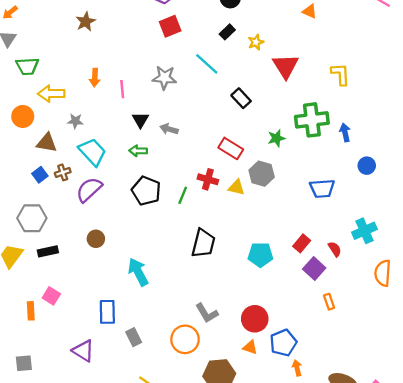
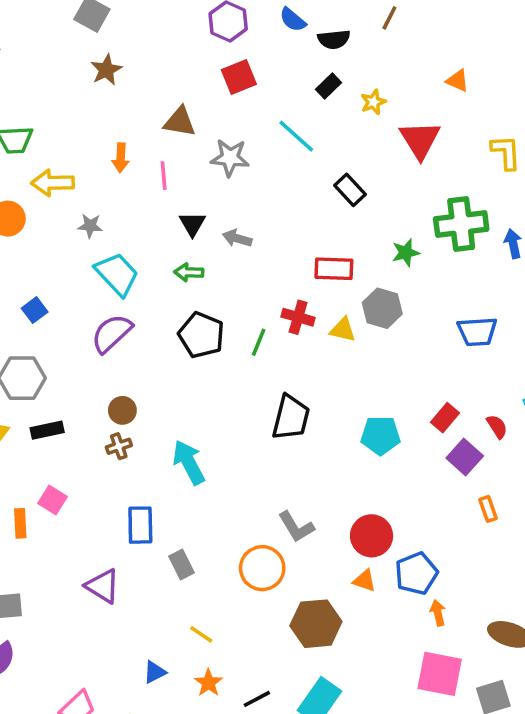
orange triangle: (310, 11) -> (458, 81), moved
brown triangle: (47, 143) -> (180, 122), moved
red rectangle: (231, 148) -> (334, 269), turned -30
brown cross: (63, 172) -> (119, 446), moved

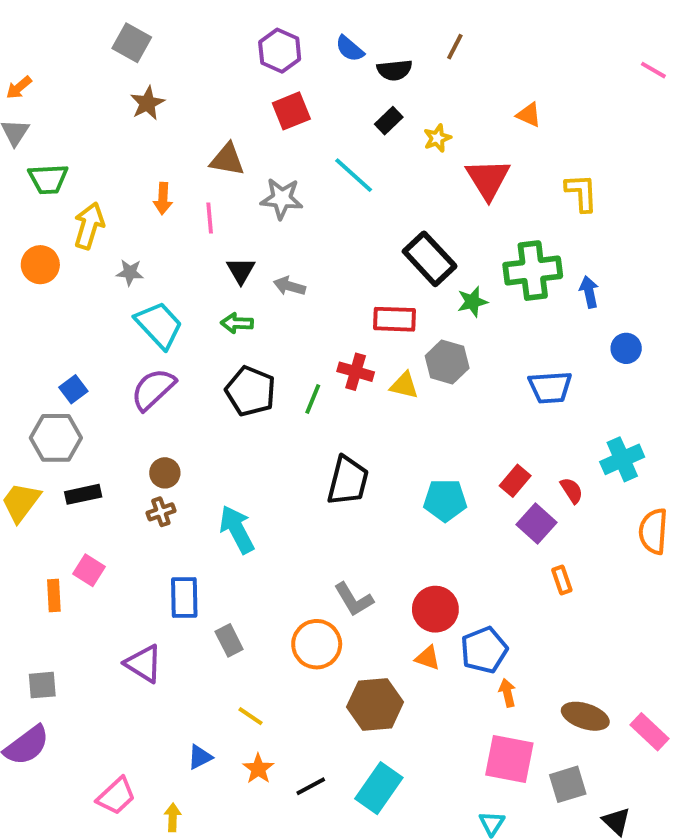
yellow arrow: (53, 183) -> (89, 226), turned 108
black rectangle: (350, 190) -> (430, 259), moved, size x1.5
blue square: (35, 310) -> (73, 389), moved

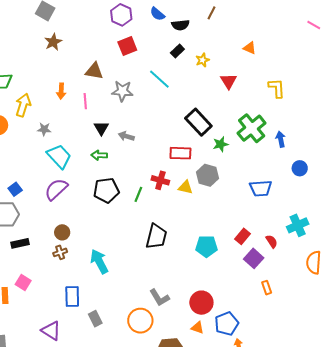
red triangle: (488, 179) -> (229, 81), size x0.7
green cross: (533, 271) -> (252, 128), turned -32
black pentagon: (250, 391) -> (106, 190), turned -30

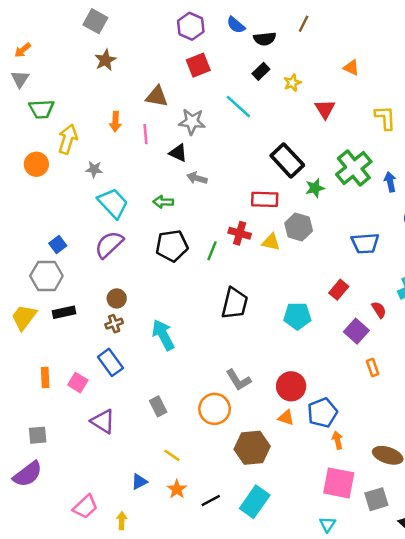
black triangle: (101, 128) -> (178, 153), moved, turned -35
red rectangle: (243, 236) -> (339, 290), moved
pink square: (23, 283) -> (78, 383), moved
blue rectangle: (72, 297) -> (110, 362), moved, turned -35

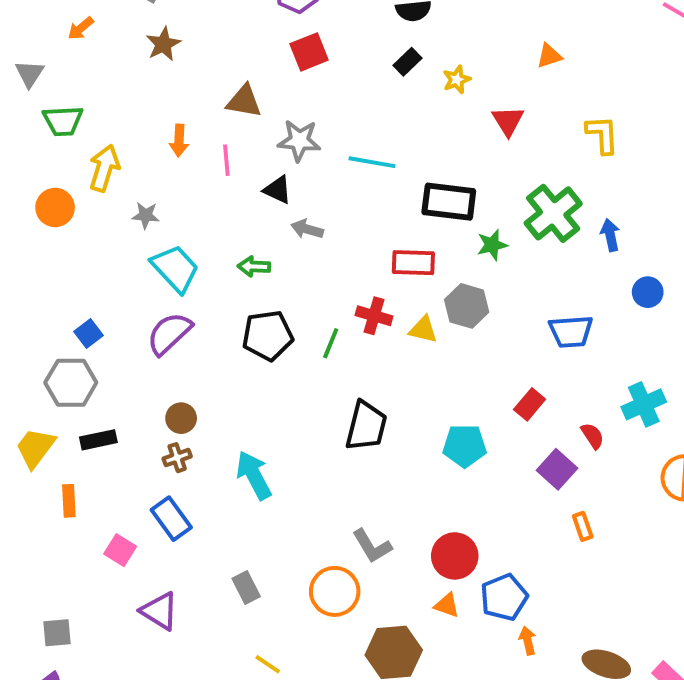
orange arrow: (23, 50) -> (81, 28), moved
orange triangle: (351, 68) -> (549, 56), turned -42
cyan line: (238, 107) -> (372, 162), moved, turned -32
black rectangle: (287, 160) -> (449, 202), turned -40
orange rectangle: (45, 378) -> (69, 501), moved

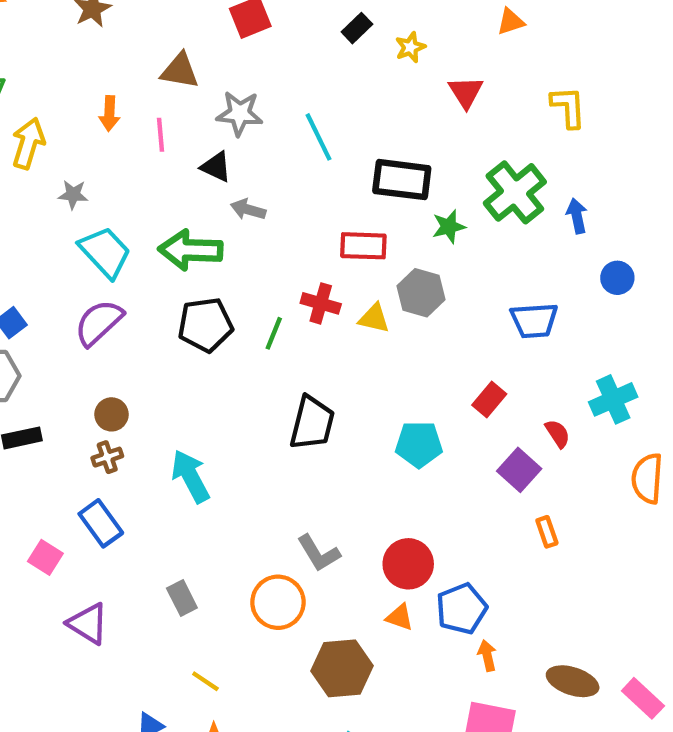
cyan line: (372, 162) -> (319, 137), turned 54
green arrow: (254, 267) -> (190, 250), size x1.8

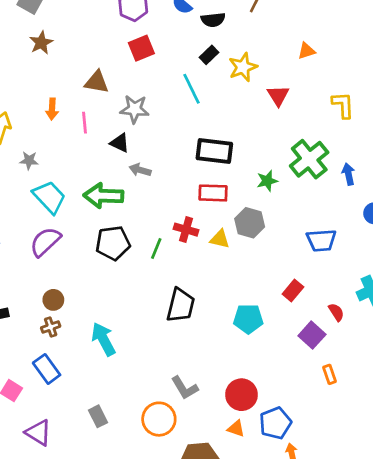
yellow star: (410, 47) -> (243, 67), size x1.5
cyan line: (319, 137) -> (191, 89), moved
black rectangle: (402, 180) -> (214, 151), moved

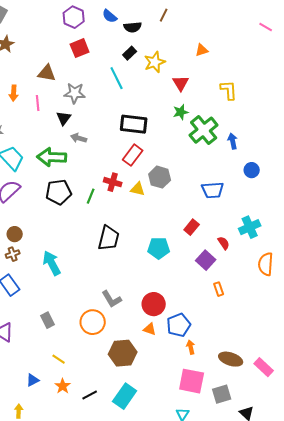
black triangle: (120, 143) -> (64, 118), turned 42
green star: (267, 181) -> (181, 112), moved
red rectangle: (213, 193) -> (133, 155), turned -55

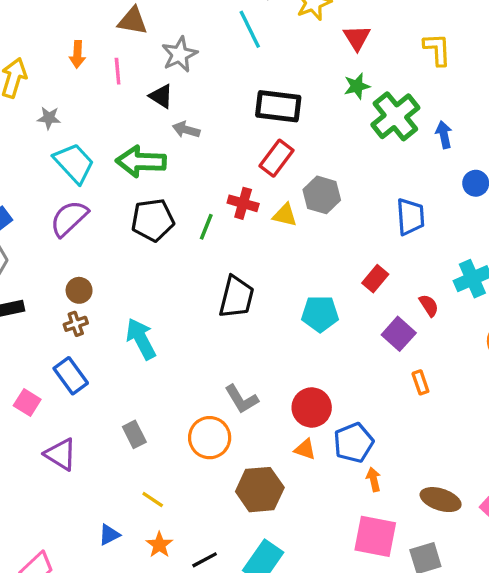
gray star: (75, 93) -> (179, 54), turned -30
black triangle: (64, 118) -> (161, 96), turned -35
blue trapezoid: (213, 190) -> (410, 217), turned -90

